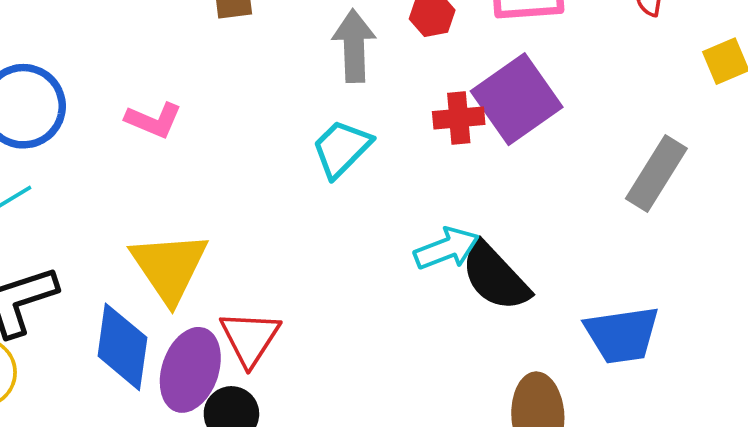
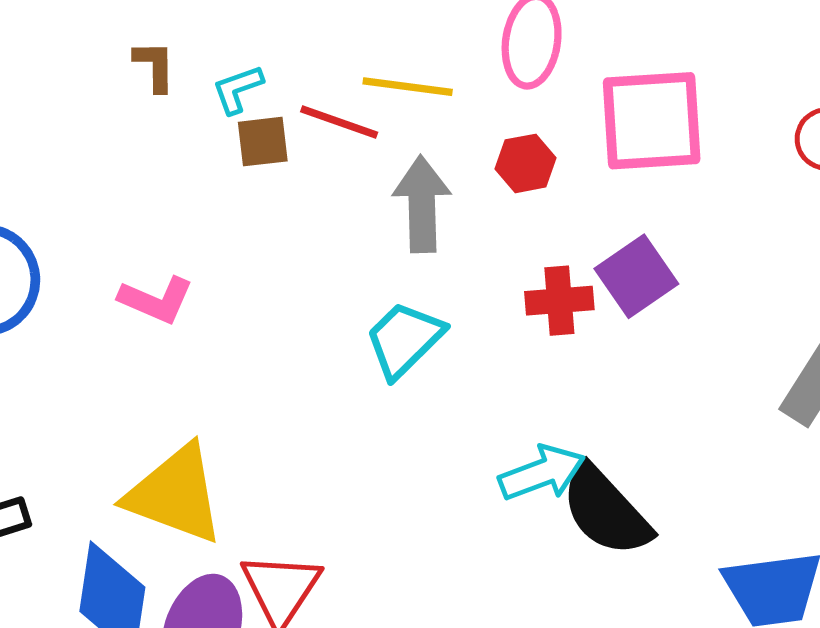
purple square: (517, 99) -> (636, 276), size x0.7
yellow triangle: (169, 267) -> (175, 494), turned -36

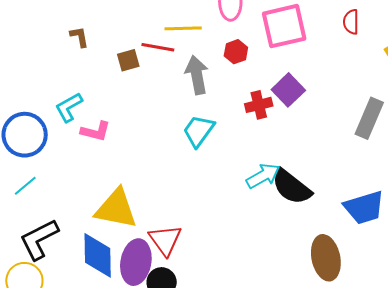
cyan L-shape: (238, 89) -> (69, 107), moved, size x1.4

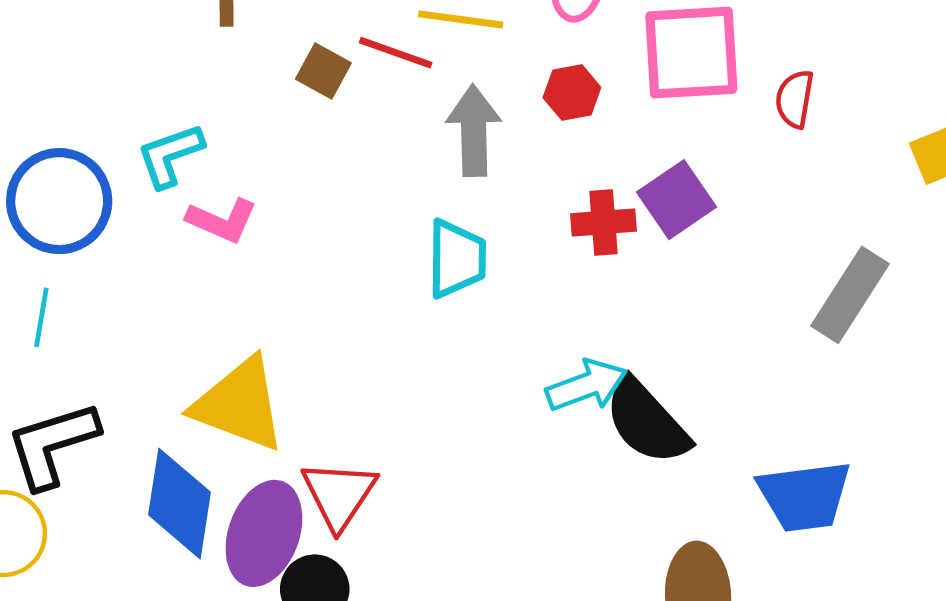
red semicircle: (351, 22) -> (795, 99), moved
brown square: (128, 60) -> (323, 71), turned 35
cyan trapezoid: (199, 131) -> (457, 259), turned 135
cyan line: (25, 186) -> (41, 317), turned -50

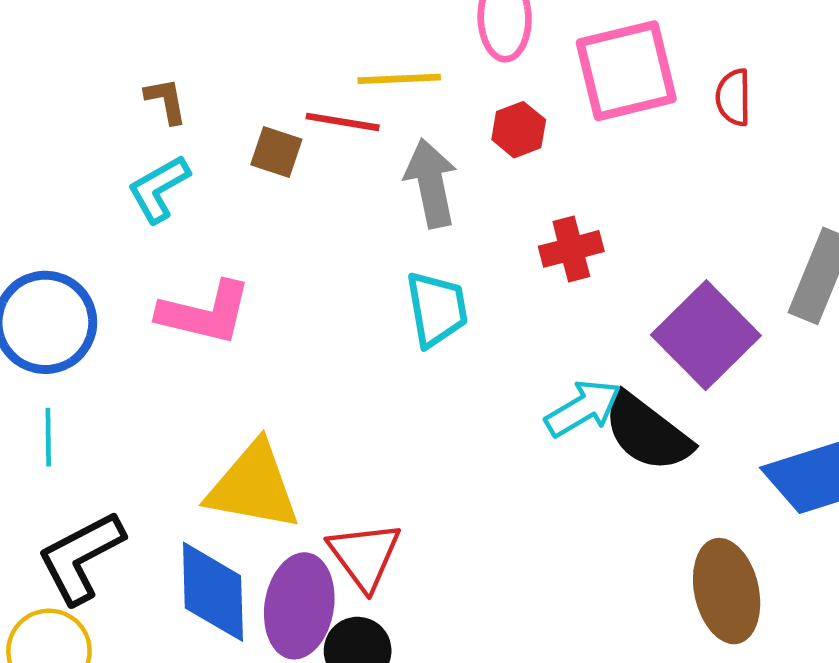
cyan L-shape: (170, 155) -> (159, 189), moved
purple square: (676, 200) -> (706, 335), moved, size x1.4
pink L-shape: (222, 220) -> (205, 313), size x1.4

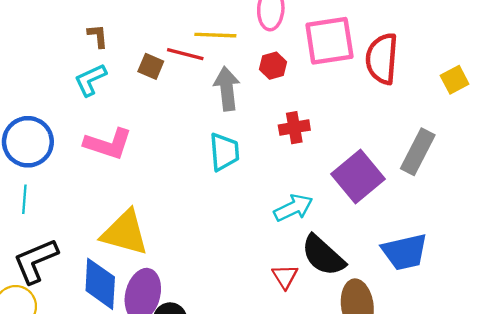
red semicircle: (733, 97) -> (382, 59), size x1.8
black semicircle: (647, 432) -> (323, 255), moved
red triangle: (365, 556) -> (285, 276), moved, size x0.7

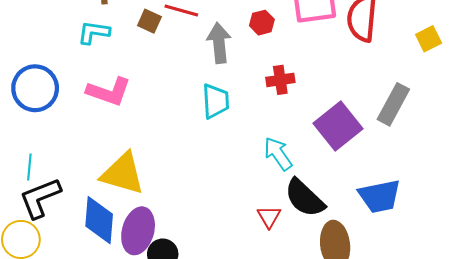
cyan L-shape: (90, 80) -> (94, 32), turned 32
cyan line: (24, 199) -> (29, 167), moved
cyan arrow: (293, 208) -> (278, 154), turned -100

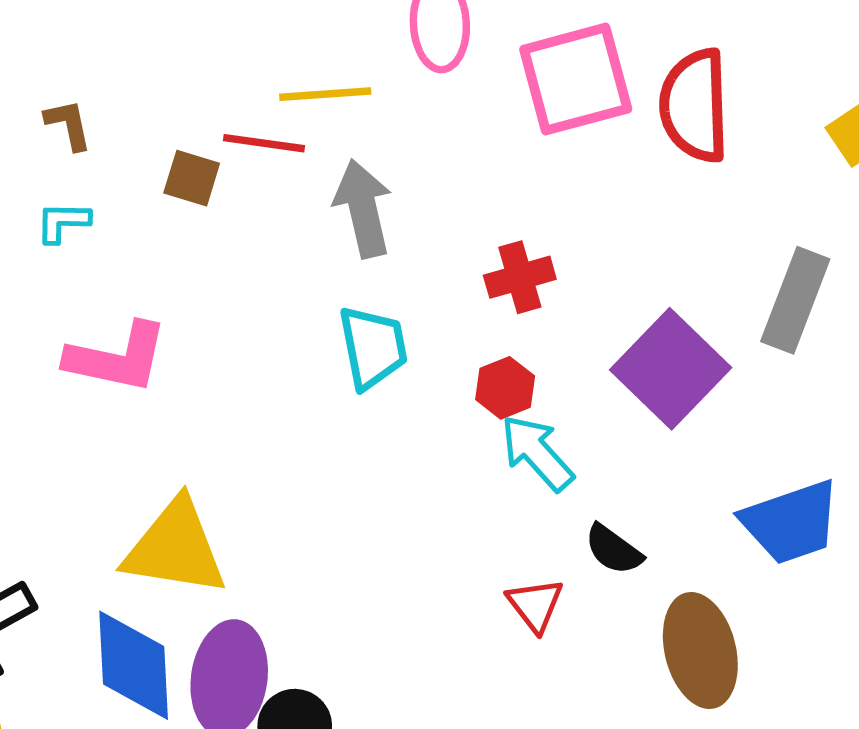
red hexagon: (262, 23) -> (505, 388), moved
cyan L-shape: (94, 32) -> (63, 222), size x0.7
black semicircle: (305, 198) -> (614, 550), size x0.6

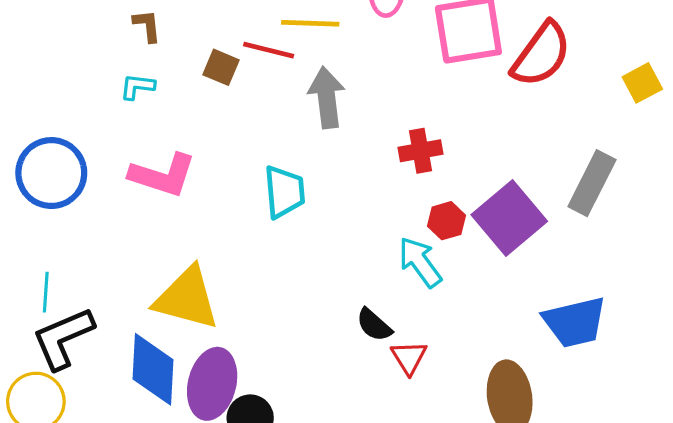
red semicircle: (695, 106) -> (541, 54), turned -148
cyan trapezoid: (373, 347) -> (284, 192), moved
red hexagon: (505, 388) -> (446, 221), moved
black semicircle: (614, 550) -> (374, 325), moved

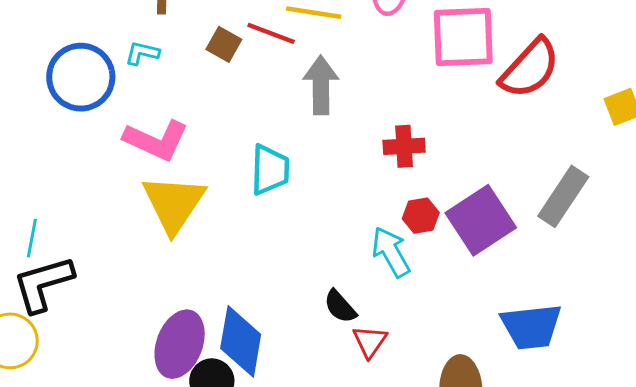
blue circle: (51, 173) -> (81, 77), moved
yellow triangle: (187, 298) -> (174, 204), moved, turned 42
blue diamond: (153, 369) -> (241, 341), moved

